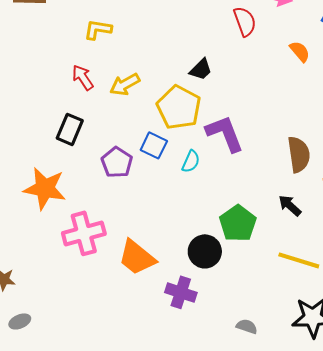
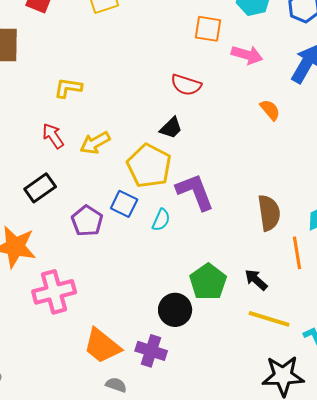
red semicircle: (245, 21) -> (186, 85), moved, turned 128
black rectangle: (70, 129) -> (40, 188), turned 32
black arrow: (290, 205) -> (256, 280), moved
orange trapezoid: (137, 257) -> (102, 346), moved
gray semicircle: (247, 326) -> (116, 385), moved

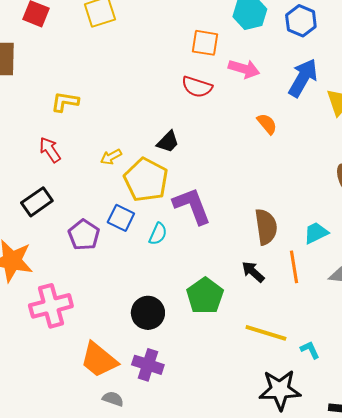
red semicircle: (186, 85) -> (197, 87), moved
yellow arrow: (95, 143) -> (111, 157), moved, size x0.7
black arrow: (256, 280) -> (253, 272), moved
black circle: (175, 310) -> (148, 313), moved

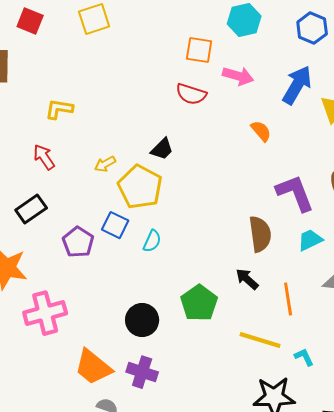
blue hexagon: (301, 21) -> (312, 28), moved
purple L-shape: (192, 206) -> (295, 193), moved
orange line: (294, 267) -> (288, 299), moved

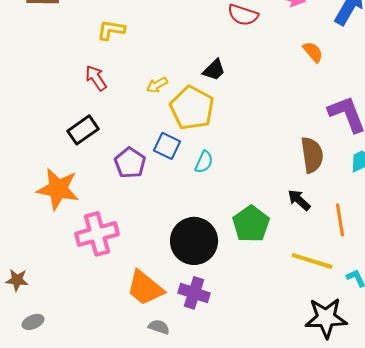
black circle: (142, 320) -> (194, 241), size x1.4

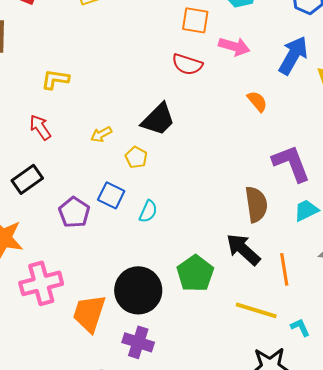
black trapezoid: (214, 70) -> (158, 119), size x1.5
yellow pentagon: (192, 108) -> (136, 157), size x0.5
black arrow: (299, 200) -> (243, 249), size x1.5
orange trapezoid: (145, 288) -> (89, 313), moved, turned 69

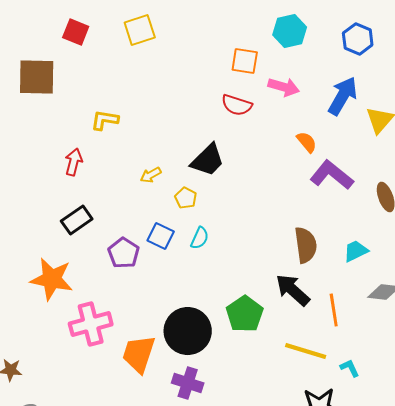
red arrow: (40, 127) -> (74, 162), moved, turned 48
purple L-shape: (291, 163) -> (332, 175), moved, turned -30
cyan semicircle: (148, 211) -> (200, 238), moved

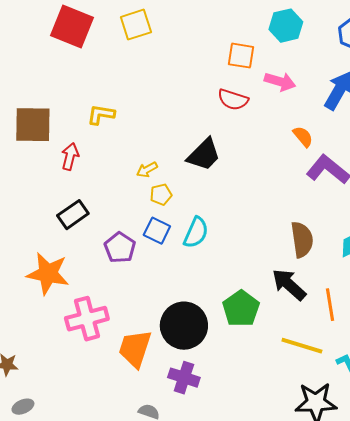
red square: (76, 32) -> (72, 27), size x1.6
brown square: (37, 77) -> (33, 125), moved
yellow pentagon: (186, 198) -> (161, 195), moved, turned 30
cyan semicircle: (200, 238) -> (196, 233), size x1.4

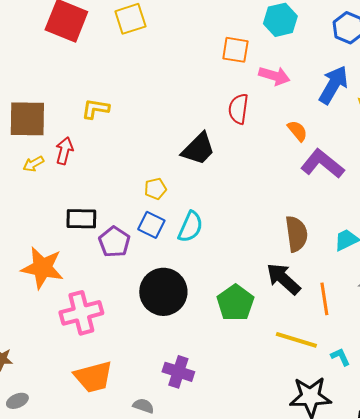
red semicircle: (233, 100) -> (238, 109), moved, turned 80
yellow arrow: (147, 170) -> (33, 164), moved
black rectangle: (73, 215) -> (81, 219), moved, turned 36
black circle: (184, 326) -> (163, 292), moved
orange trapezoid: (135, 349) -> (93, 377), moved, turned -123

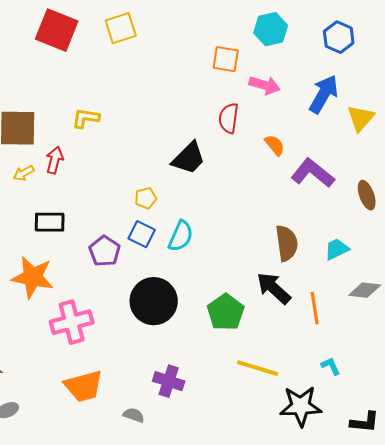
orange semicircle: (297, 131) -> (275, 145), moved
black rectangle: (81, 219) -> (50, 222), moved
yellow line: (296, 340) -> (258, 368), moved

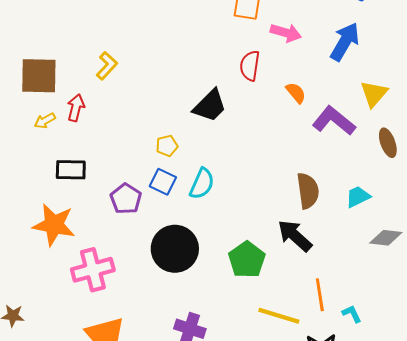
yellow L-shape: (86, 118) -> (107, 66), turned 124
yellow triangle: (361, 118) -> (374, 94), moved
orange line: (315, 308) -> (320, 295), moved

